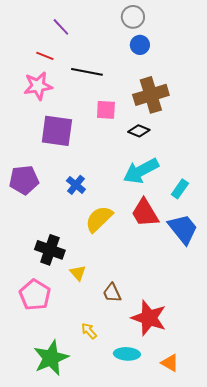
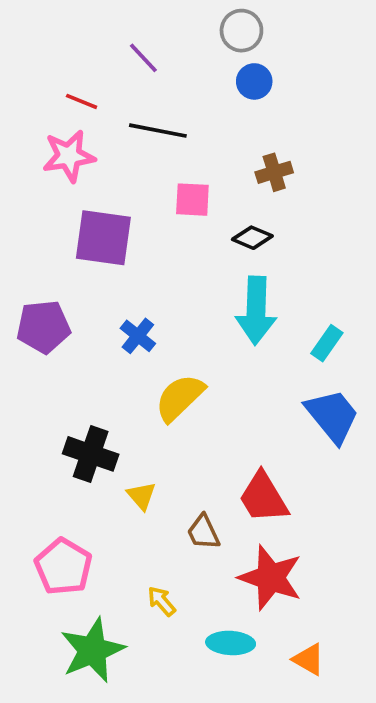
purple line: (61, 27) -> (143, 58), moved
brown cross: (151, 95) -> (274, 172), size x0.6
cyan arrow: (141, 171) -> (256, 310), turned -60
red trapezoid: (145, 213) -> (263, 498), moved
pink pentagon: (35, 295) -> (63, 567), moved

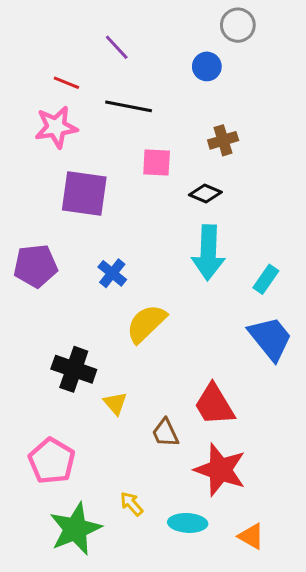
gray circle: (241, 31) -> (238, 25), moved
yellow arrow: (162, 601) -> (131, 504), moved

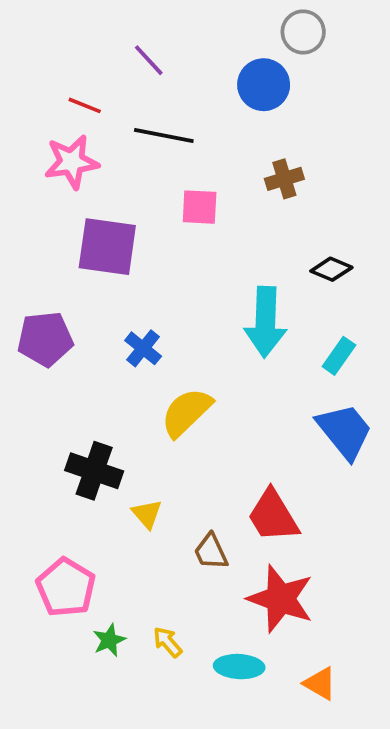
blue circle: (207, 66) -> (264, 85), size x1.4
black diamond: (205, 194) -> (331, 269), moved
green star: (75, 529) -> (109, 640), moved, size x0.5

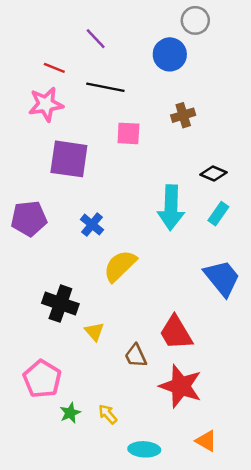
cyan rectangle: (339, 356) -> (218, 214), moved
cyan ellipse: (239, 667) -> (144, 449), moved

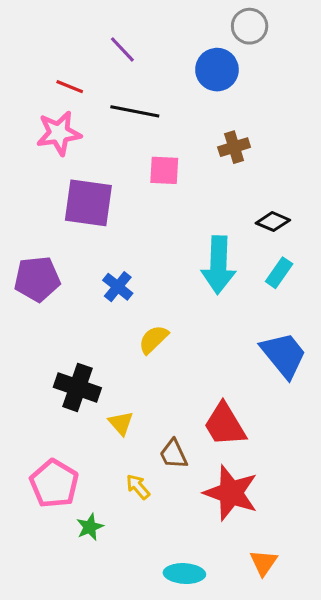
yellow semicircle: (120, 266) -> (153, 339), size x0.7
yellow arrow: (108, 414) -> (138, 487), moved
orange triangle: (206, 441) -> (263, 563), turned 35

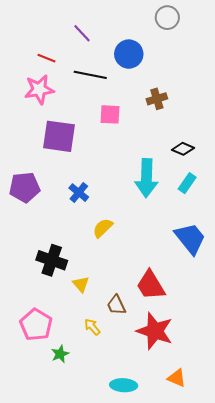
blue circle: (217, 70) -> (129, 54), moved
orange triangle: (263, 563) -> (177, 378), turned -42

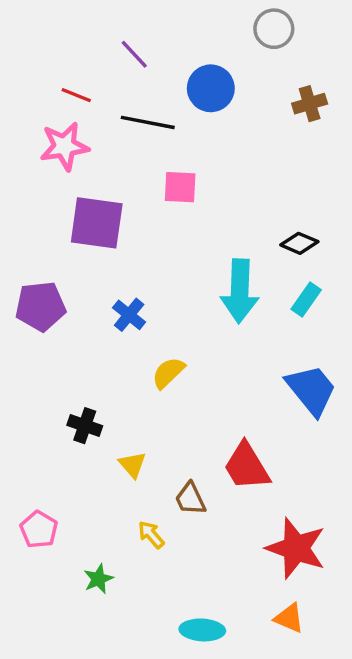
brown cross: (157, 99) -> (310, 104), moved
black cross: (52, 260) -> (85, 426), size x0.7
pink pentagon: (36, 325) -> (39, 529), moved, size x0.7
red star: (155, 331) -> (296, 548), moved

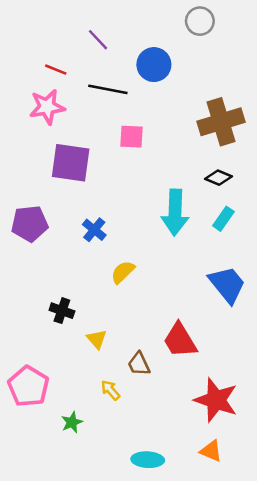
brown cross: (310, 104) -> (221, 122), moved, size x1.8
pink pentagon: (39, 529) -> (28, 386), size x1.5

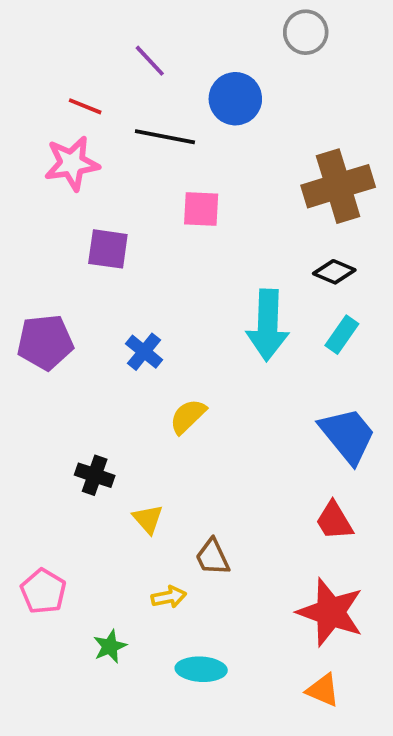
purple square: (71, 163) -> (108, 249), size x0.7
red trapezoid: (180, 340) -> (334, 521), moved, size x0.7
pink pentagon: (28, 386) -> (43, 591), size x0.7
yellow arrow: (110, 390) -> (169, 597), turned 120
cyan ellipse: (148, 460) -> (201, 669), moved

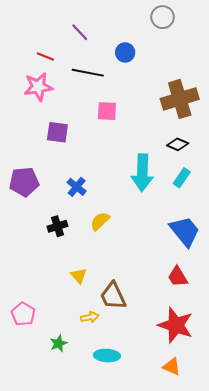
blue circle: (235, 99) -> (125, 52), size x0.7
black cross: (95, 475) -> (57, 226), moved, turned -36
brown trapezoid: (213, 557) -> (113, 296), size x1.4

